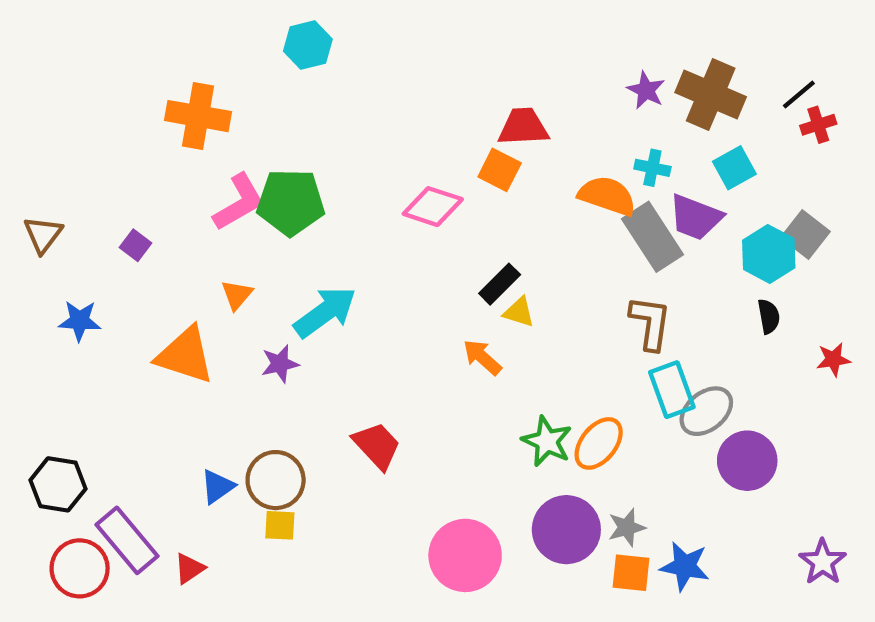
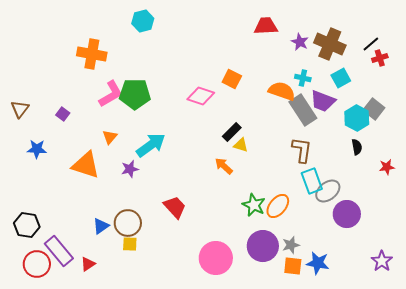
red trapezoid: (523, 127) -> (266, 26), moved

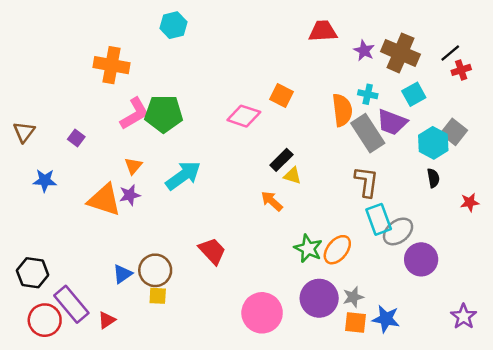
orange semicircle: (282, 91) -> (342, 110), turned 64
purple star: (130, 169) -> (130, 195), moved

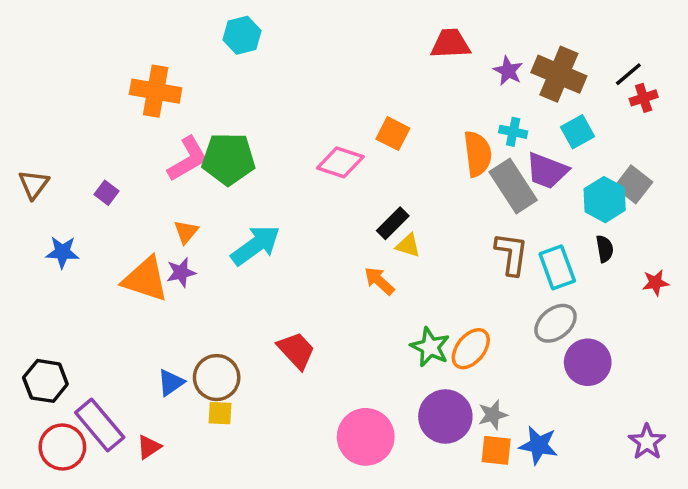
cyan rectangle: (379, 219) -> (557, 267), moved

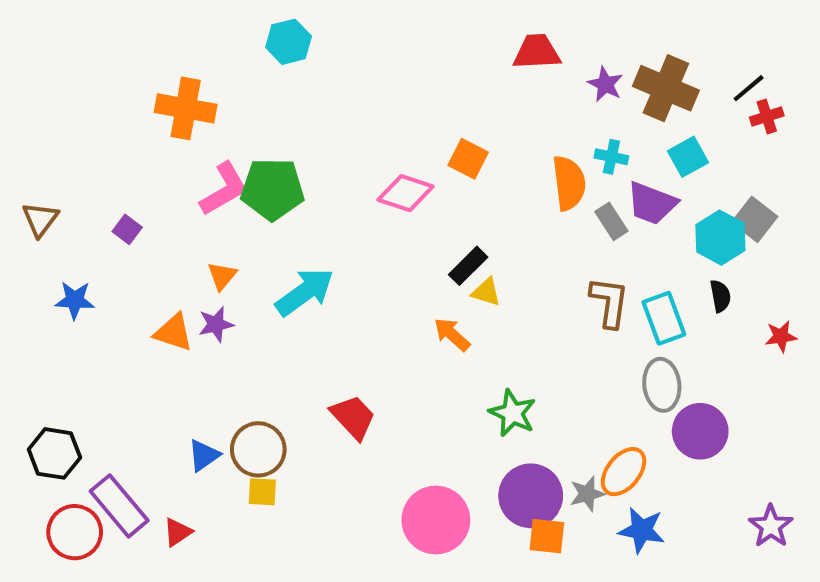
gray rectangle: (513, 186) -> (611, 221), size x0.6
orange triangle: (145, 279) -> (174, 332), size x0.7
gray ellipse: (555, 323) -> (662, 385), turned -57
orange ellipse: (471, 349) -> (624, 472), moved
orange square: (496, 450) -> (547, 536), moved

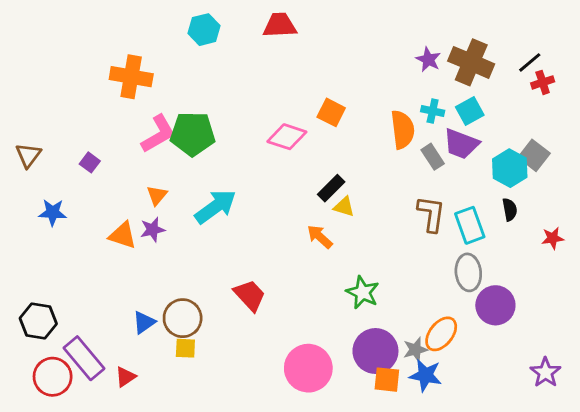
red trapezoid: (537, 52) -> (280, 25), moved
cyan square: (688, 157) -> (470, 111), moved
blue star: (642, 530) -> (425, 375), moved

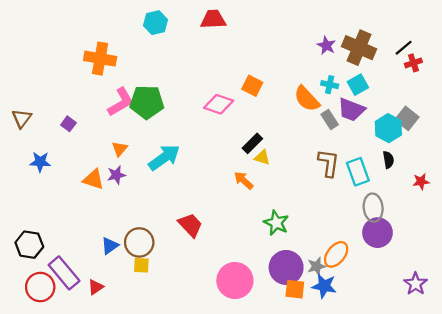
orange semicircle: (403, 130) -> (307, 99), turned 144
gray ellipse: (468, 272) -> (373, 208), moved

